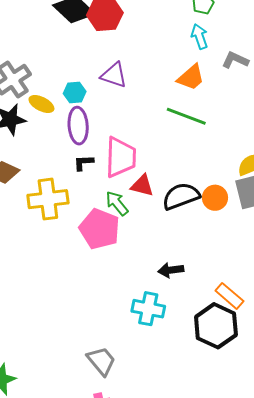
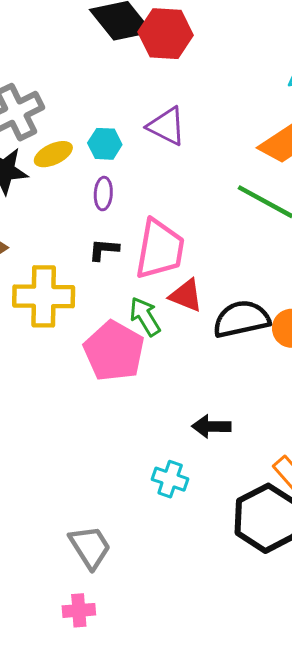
yellow ellipse: (41, 104) -> (53, 154), turned -60
purple ellipse: (78, 126) -> (103, 194), size x0.6
cyan cross: (148, 309) -> (170, 479), size x0.7

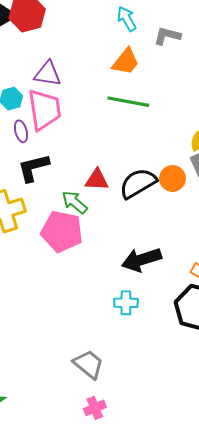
pink trapezoid: (160, 249) -> (44, 110), moved
black L-shape: (104, 250) -> (33, 168), size x1.6
black arrow: (211, 426) -> (141, 260), size x1.5

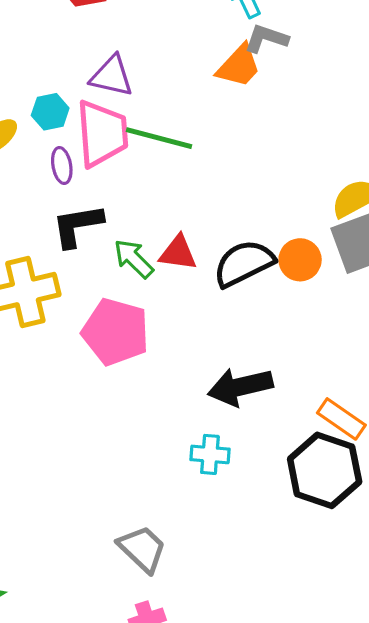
gray L-shape: (167, 36) -> (266, 38), moved
green line: (128, 102) -> (159, 138), moved
green arrow: (75, 202) -> (134, 259), moved

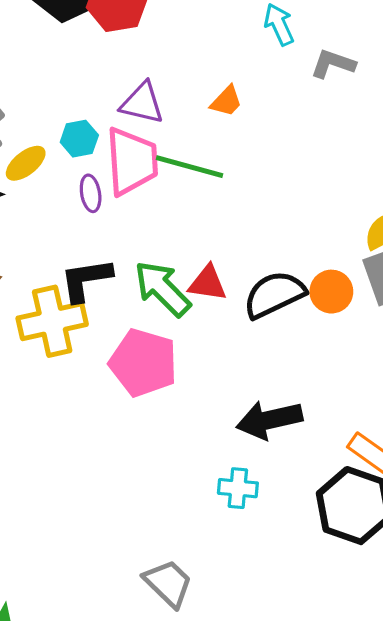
gray L-shape: (266, 38) -> (333, 64), moved
orange trapezoid: (239, 66) -> (226, 101), moved, size x0.7
black L-shape: (77, 226) -> (86, 280), moved
green arrow: (134, 259) -> (162, 289), size x1.4

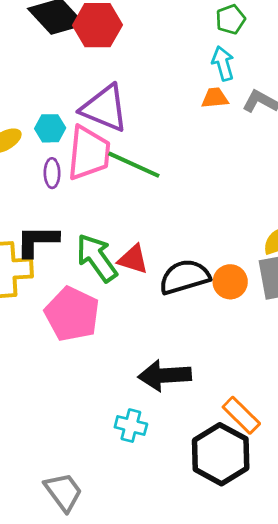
orange trapezoid: (226, 101) -> (215, 98), moved, turned -148
purple triangle: (142, 103) -> (104, 108), size x1.4

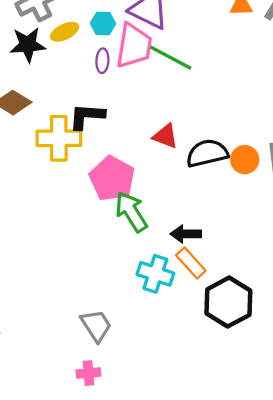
green arrow: (97, 258) -> (131, 212), moved
black arrow: (165, 375) -> (186, 234), size x0.7
orange rectangle: (241, 415) -> (191, 263), moved
cyan cross: (131, 426) -> (155, 274), size x1.4

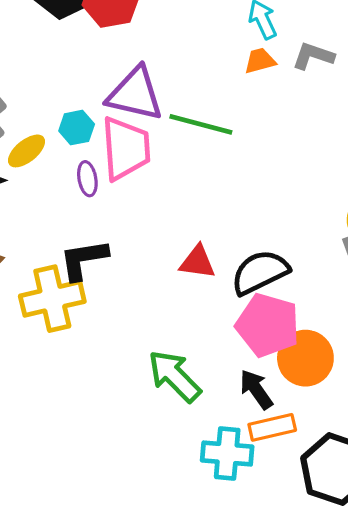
green line: (171, 58) -> (201, 124), moved
orange circle: (245, 160) -> (305, 358), moved, size x1.4
pink pentagon: (112, 178) -> (268, 325), moved
black arrow: (186, 234) -> (256, 389), turned 68
orange rectangle: (191, 263) -> (272, 427), turned -48

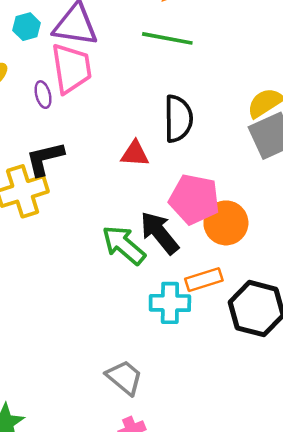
green line: (201, 124) -> (167, 38), moved
cyan hexagon: (77, 128) -> (27, 27), moved
black semicircle: (260, 272) -> (178, 119), moved, turned 120
black arrow: (256, 389) -> (159, 233), moved, size x1.4

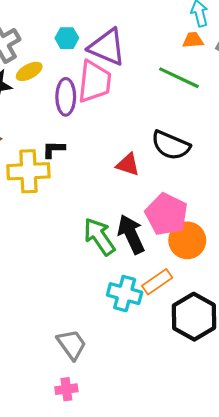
purple ellipse: (43, 95) -> (66, 97), size x1.6
black semicircle: (178, 119) -> (171, 145), turned 99
black L-shape: (45, 159) -> (54, 149), size x0.7
orange rectangle: (204, 280) -> (157, 282), turned -32

